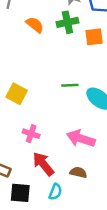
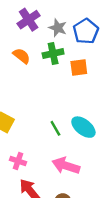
green line: (70, 85) -> (55, 128), moved, turned 63

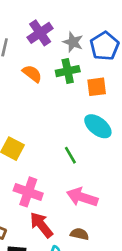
cyan ellipse: (83, 127) -> (98, 126), moved
pink cross: (18, 161) -> (28, 192), size x1.5

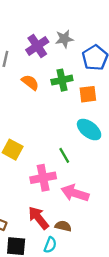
gray star: (73, 42) -> (64, 39), moved, turned -30
pink cross: (28, 192) -> (43, 178), moved, turned -30
brown semicircle: (80, 234) -> (63, 226), moved

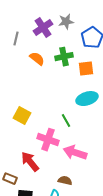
cyan ellipse: (89, 130) -> (87, 99), turned -55
pink cross: (43, 178) -> (48, 140), turned 30
red arrow: (38, 218) -> (30, 162), moved

